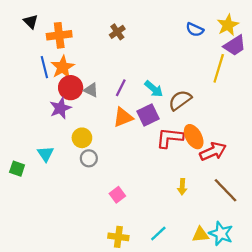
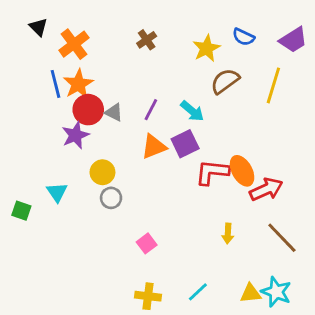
yellow star: (228, 25) -> (206, 48), moved
orange cross: (59, 35) -> (74, 44), turned -30
purple trapezoid: (235, 46) -> (293, 40), moved
brown semicircle: (180, 100) -> (225, 81), moved

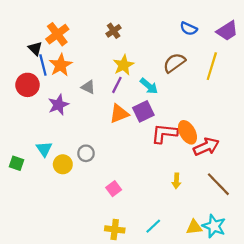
black triangle: (38, 27) -> (35, 48), moved
yellow star: (206, 48) -> (124, 65), moved
red circle: (88, 110) -> (28, 85), moved
yellow circle: (102, 172) -> (63, 164), moved

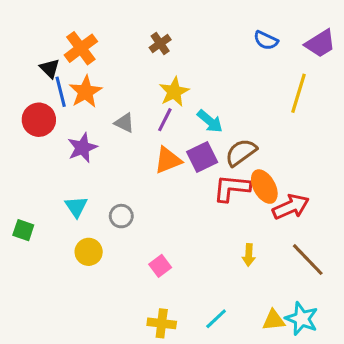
brown semicircle: (174, 63) -> (241, 152), moved
cyan triangle: (44, 149) -> (76, 207), moved
yellow circle: (63, 164) -> (89, 252), moved

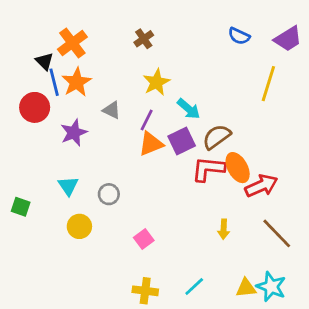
purple line: (165, 120) -> (147, 120), moved

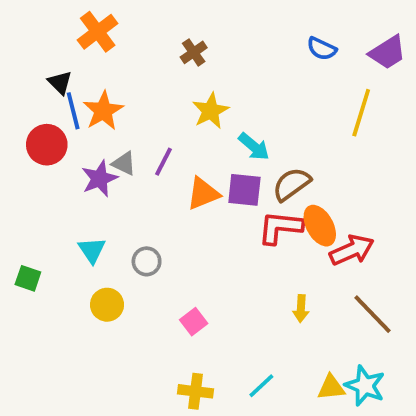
orange cross: (72, 43) -> (98, 32), moved
gray triangle: (112, 110) -> (124, 163), moved
purple line: (147, 120) -> (163, 162), moved
purple square: (182, 141) -> (244, 190), turned 32

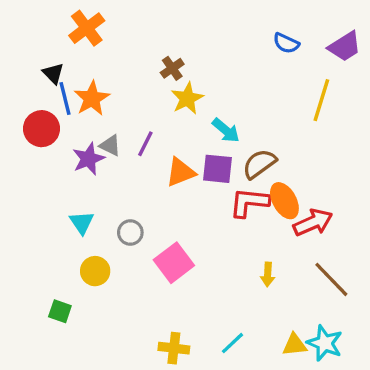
brown cross: (194, 52) -> (172, 68), moved
green square: (28, 278) -> (60, 311), moved
pink square: (194, 322) -> (174, 263), moved, size x1.6

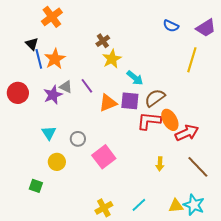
red circle: (42, 129) -> (18, 93), moved
purple line: (145, 144) -> (87, 86), turned -63
yellow cross: (174, 348) -> (104, 208), turned -36

